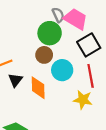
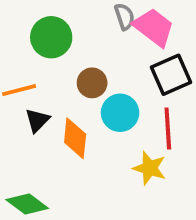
green circle: (50, 33) -> (51, 37), moved

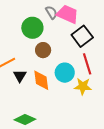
green circle: (51, 37) -> (32, 28), moved
cyan circle: (120, 113) -> (65, 73), moved

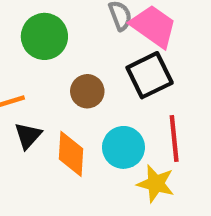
green circle: (32, 28) -> (44, 36), moved
black square: (82, 36) -> (150, 75), moved

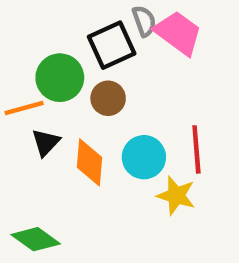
green circle: (44, 36) -> (60, 78), moved
black square: (150, 75) -> (112, 45), moved

